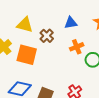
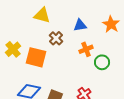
yellow triangle: (25, 25) -> (42, 15), moved

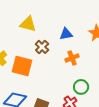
green circle: (102, 62) -> (81, 87), moved

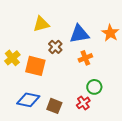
yellow triangle: (28, 24) -> (41, 24), turned -30
blue triangle: (66, 34) -> (79, 34), size x1.5

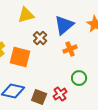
blue triangle: (79, 34) -> (64, 25), turned -30
red cross: (83, 103) -> (60, 94), moved

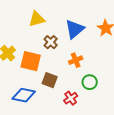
orange cross: (70, 49) -> (76, 60), moved
brown square: (39, 97) -> (50, 80), moved

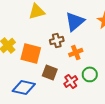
brown cross: (51, 42) -> (57, 40), moved, turned 32
red cross: (71, 98) -> (71, 81), moved

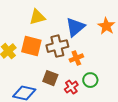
brown cross: (57, 40) -> (57, 46), size x1.5
orange square: (31, 53) -> (31, 46), moved

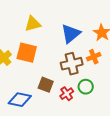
brown cross: (57, 46) -> (72, 64), moved
orange cross: (76, 58) -> (94, 57), moved

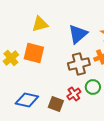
brown square: (46, 85) -> (56, 104), moved

